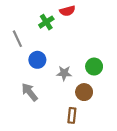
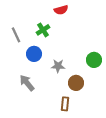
green cross: (46, 22) -> (43, 30), moved
green circle: (94, 67) -> (94, 60), moved

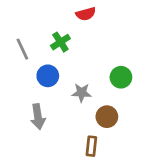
green circle: (94, 60) -> (121, 77), moved
gray arrow: (27, 83) -> (38, 117), turned -150

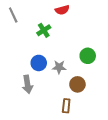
gray line: (22, 49) -> (13, 15), moved
blue circle: (48, 76) -> (39, 63), moved

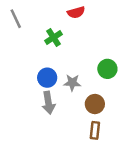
gray arrow: (27, 84) -> (48, 103), moved
brown rectangle: (66, 106) -> (95, 130), moved

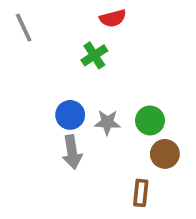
green cross: (53, 37) -> (94, 55), moved
green circle: (107, 69) -> (150, 120), moved
brown circle: (95, 104) -> (165, 154), moved

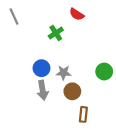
red semicircle: (113, 18) -> (77, 14), moved, turned 48
green circle: (150, 120) -> (104, 72), moved
brown circle: (165, 154) -> (72, 91), moved

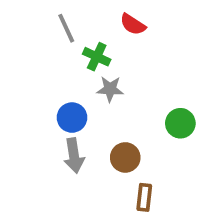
gray line: (14, 17) -> (66, 28), moved
green cross: (56, 33) -> (97, 57), turned -32
gray star: (64, 73) -> (110, 89), moved

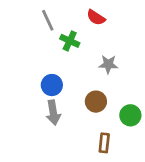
gray star: (110, 89) -> (108, 64), moved
green circle: (180, 123) -> (130, 115), moved
brown circle: (125, 157) -> (96, 102), moved

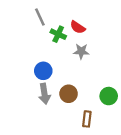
red semicircle: (96, 18) -> (78, 27), moved
gray star: (108, 64) -> (81, 51), moved
brown circle: (96, 102) -> (69, 94), moved

